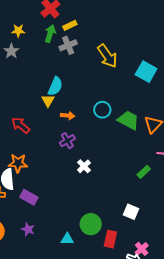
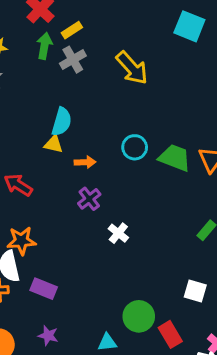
cyan square: (146, 72) -> (189, 26), moved
yellow triangle: (48, 101) -> (54, 144), turned -40
red rectangle: (110, 239) -> (170, 334), turned -36

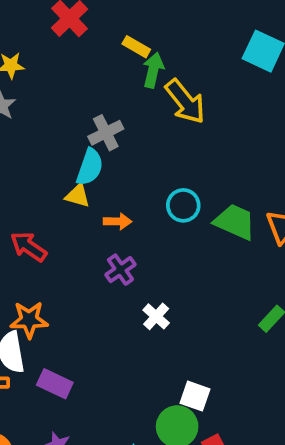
yellow rectangle: (72, 30) -> (136, 47), moved, turned 60
green arrow: (44, 46) -> (153, 70), moved
gray cross: (73, 60) -> (106, 133), moved
white square: (195, 291) -> (195, 396), moved

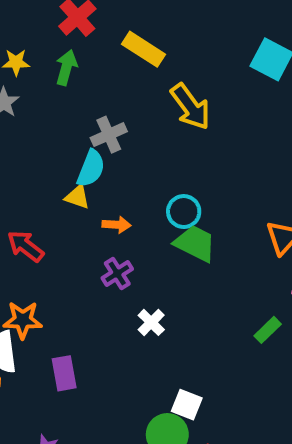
yellow rectangle: (136, 47) -> (143, 49), size x1.5
green arrow: (153, 70) -> (66, 68), moved
green trapezoid: (235, 222) -> (195, 243), moved
purple rectangle: (55, 384) -> (64, 373), moved, turned 52

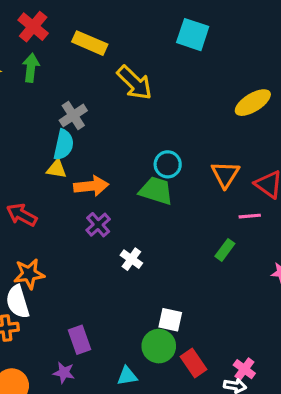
cyan circle: (184, 212) -> (168, 164), moved
orange arrow: (117, 225) -> (91, 186), size x1.5
purple rectangle: (64, 373) -> (80, 340), moved

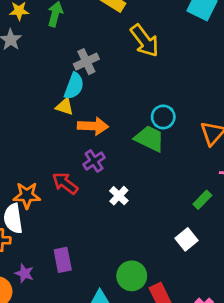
red arrow: (22, 215) -> (65, 183), moved
white square: (170, 320) -> (186, 239), moved, turned 30
purple star: (64, 373) -> (24, 273), moved

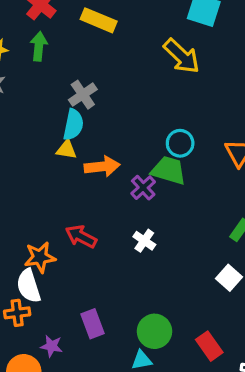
yellow arrow: (145, 41) -> (182, 56), moved
purple cross: (94, 161) -> (143, 188), moved
green circle: (132, 276) -> (154, 331), moved

